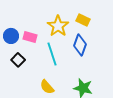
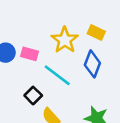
cyan line: (52, 54) -> (57, 75), turned -35
black square: (18, 60) -> (33, 95), moved

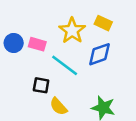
blue diamond: (92, 64) -> (100, 54), turned 50
black square: (33, 95) -> (41, 85), turned -35

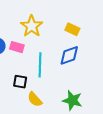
yellow star: (72, 31) -> (32, 26), moved
cyan line: (65, 65) -> (40, 65), turned 55

